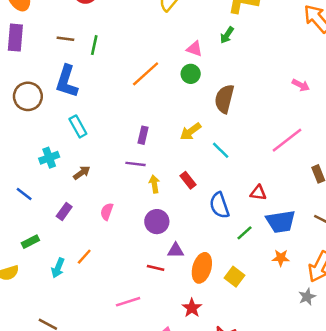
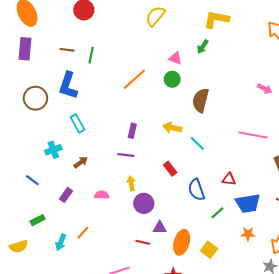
yellow arrow: (191, 131) -> (172, 128), turned 48
pink line: (287, 140) -> (253, 135), turned 48
yellow arrow: (154, 184) -> (131, 183), moved
pink semicircle: (107, 212) -> (102, 195), turned 72

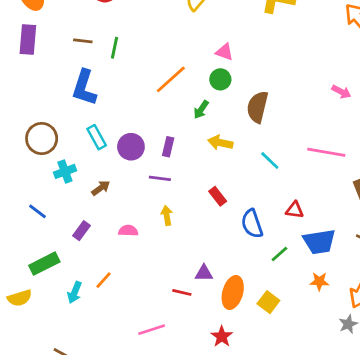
green arrow: (203, 47) -> (201, 110), moved
brown circle: (35, 98) -> (42, 138), moved
cyan line: (197, 143) -> (270, 160), moved
purple circle: (144, 203) -> (131, 147), moved
green rectangle: (38, 220) -> (44, 264), size x1.5

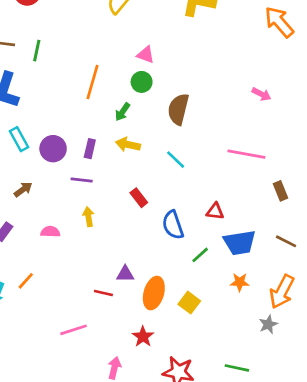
orange line: (171, 79) -> (93, 82), turned -32
yellow arrow: (220, 143) -> (128, 145), moved
cyan line: (270, 160) -> (176, 160), moved

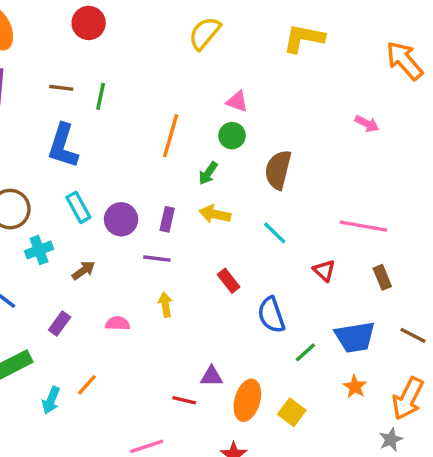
pink arrow: (261, 94) -> (367, 124), moved
brown rectangle: (280, 191) -> (382, 277), moved
red triangle: (215, 211) -> (324, 271), moved, turned 36
orange star: (240, 282) -> (355, 387), turned 30

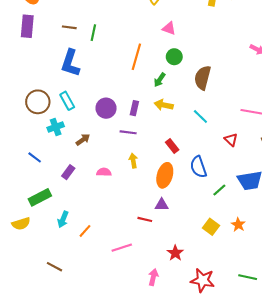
pink triangle: (237, 101) -> (169, 28), moved
cyan rectangle: (78, 207) -> (67, 101), moved
orange line: (87, 385) -> (85, 231), moved
orange star: (355, 387) -> (238, 225), moved
orange ellipse: (247, 400) -> (165, 175), moved

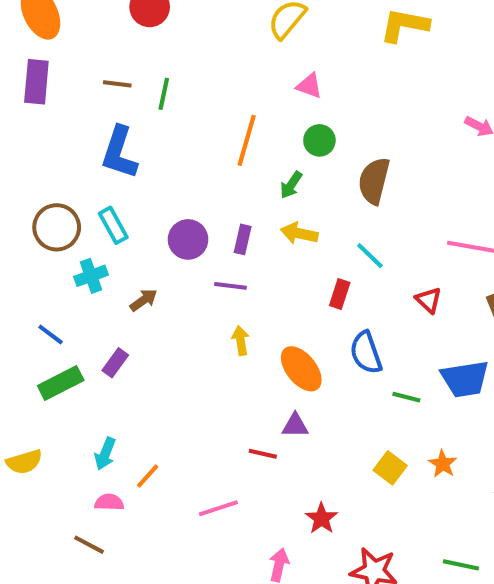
red rectangle: (172, 146) -> (340, 294), moved, turned 56
pink semicircle: (104, 172) -> (109, 502), moved
orange ellipse: (165, 175) -> (301, 369), turned -55
green line: (219, 190) -> (406, 397), turned 56
green rectangle: (40, 197) -> (61, 383), moved

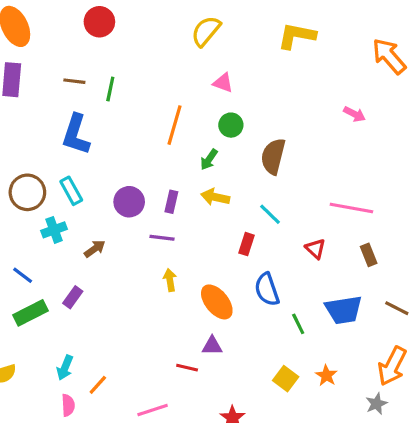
green line: (406, 397) -> (298, 324), turned 50
pink semicircle: (109, 502) -> (68, 405), turned 85

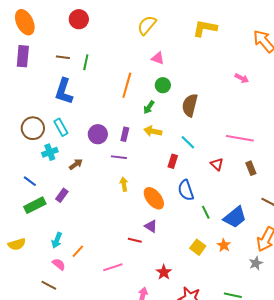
blue trapezoid: (344, 310) -> (235, 217), moved, turned -30
purple triangle: (212, 346) -> (151, 226), turned 32
pink semicircle: (68, 405) -> (59, 264), turned -48

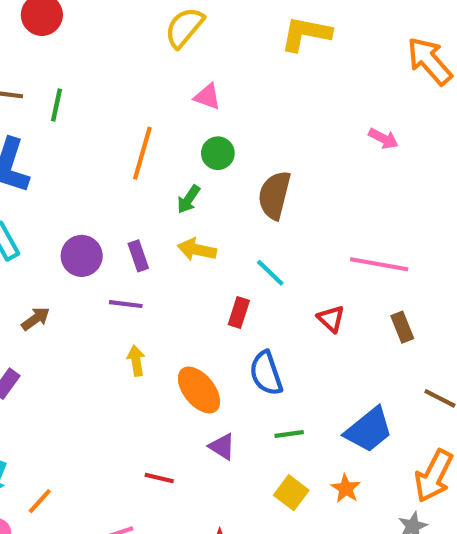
purple rectangle: (125, 134) -> (138, 256), turned -32
green line: (206, 212) -> (289, 434), moved, turned -72
purple triangle: (151, 226) -> (222, 447), moved

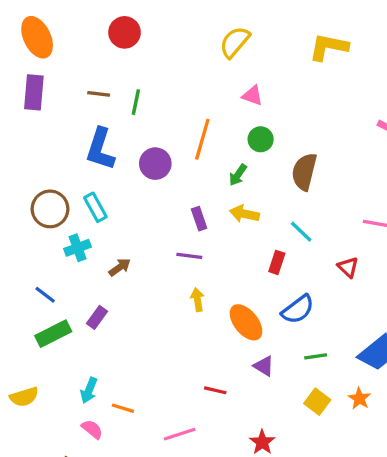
purple circle: (82, 256) -> (155, 164), moved
blue semicircle: (266, 373) -> (298, 309), turned -108
orange line: (40, 501) -> (123, 408), turned 65

